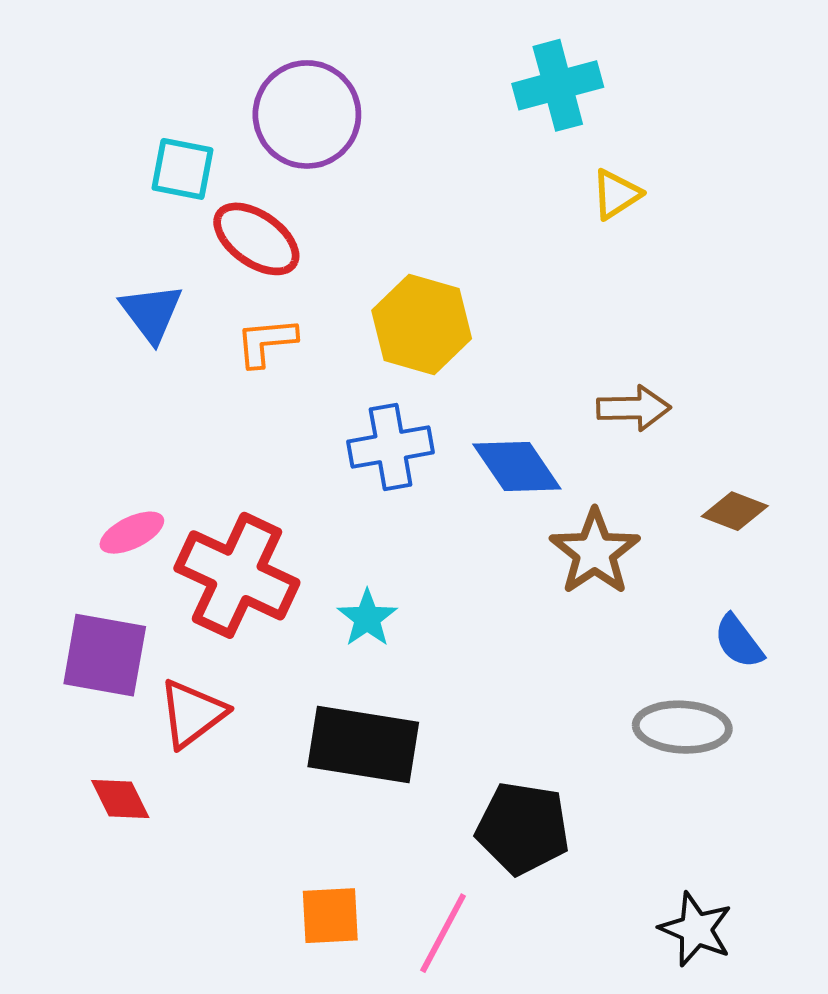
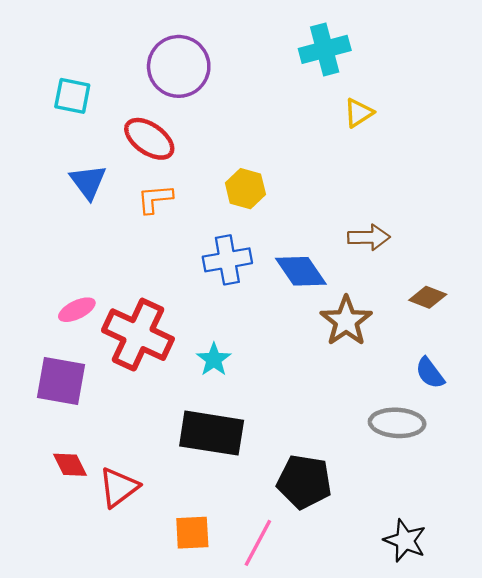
cyan square: (182, 169) -> (72, 96), moved
yellow hexagon: (422, 325) -> (245, 189), size x0.7
red triangle: (192, 713) -> (119, 487), moved

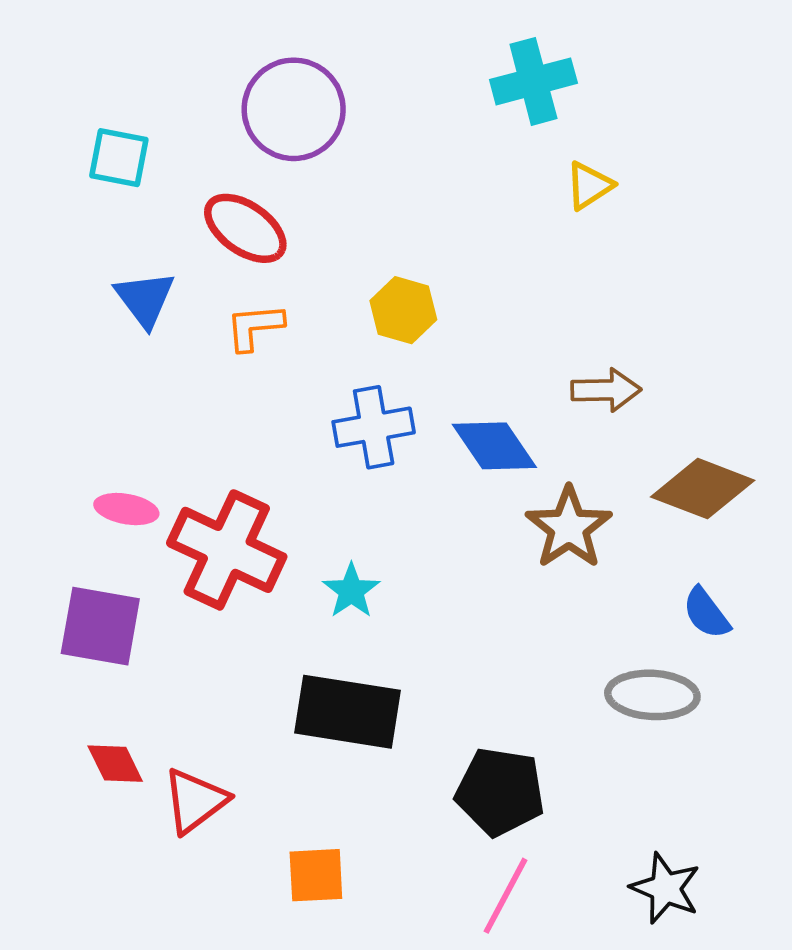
brown diamond: (428, 297) -> (703, 489), size x1.6
pink ellipse: (77, 310) -> (126, 509), turned 36
pink line: (258, 543) -> (506, 896), moved

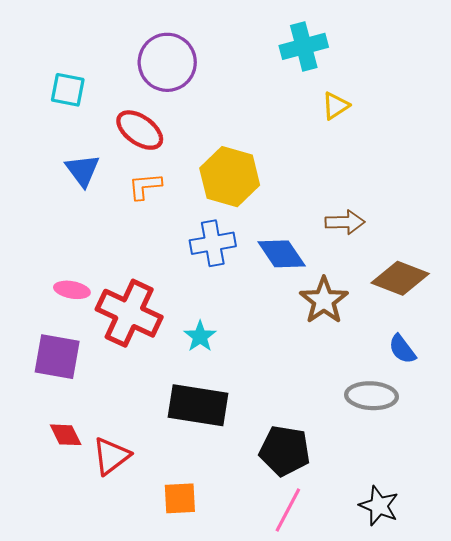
yellow hexagon: (403, 310) -> (230, 177), size x1.6

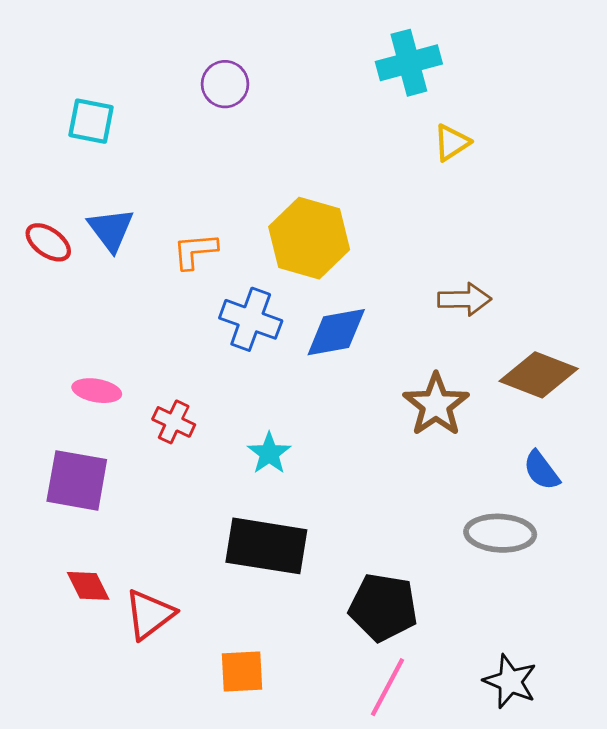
purple circle: (167, 62) -> (225, 84), size x0.6
red ellipse: (140, 130) -> (48, 242), moved, size x0.7
blue cross: (213, 243) -> (251, 319), moved, turned 30
blue diamond: (282, 254) -> (336, 332), moved, turned -66
red cross: (129, 313) -> (174, 422), size x0.5

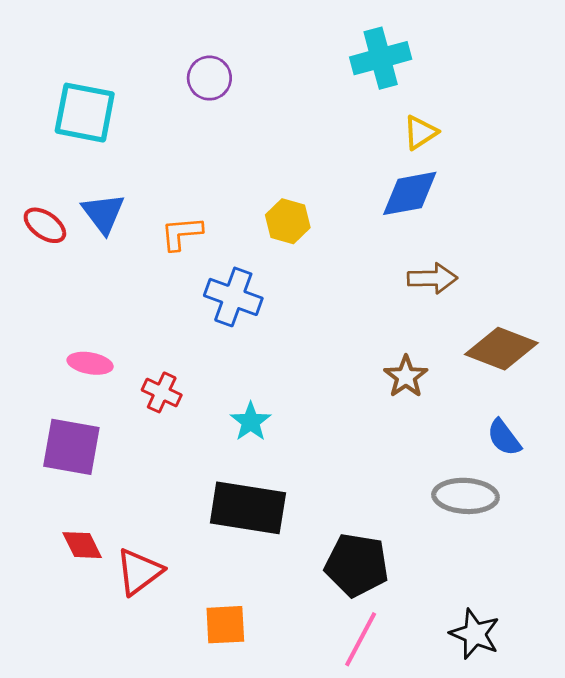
cyan square: (91, 121) -> (85, 113), size x1.4
yellow hexagon: (309, 238) -> (288, 221), size x0.6
blue diamond: (336, 332) -> (410, 193), moved
brown star: (436, 405) -> (406, 377), size x0.7

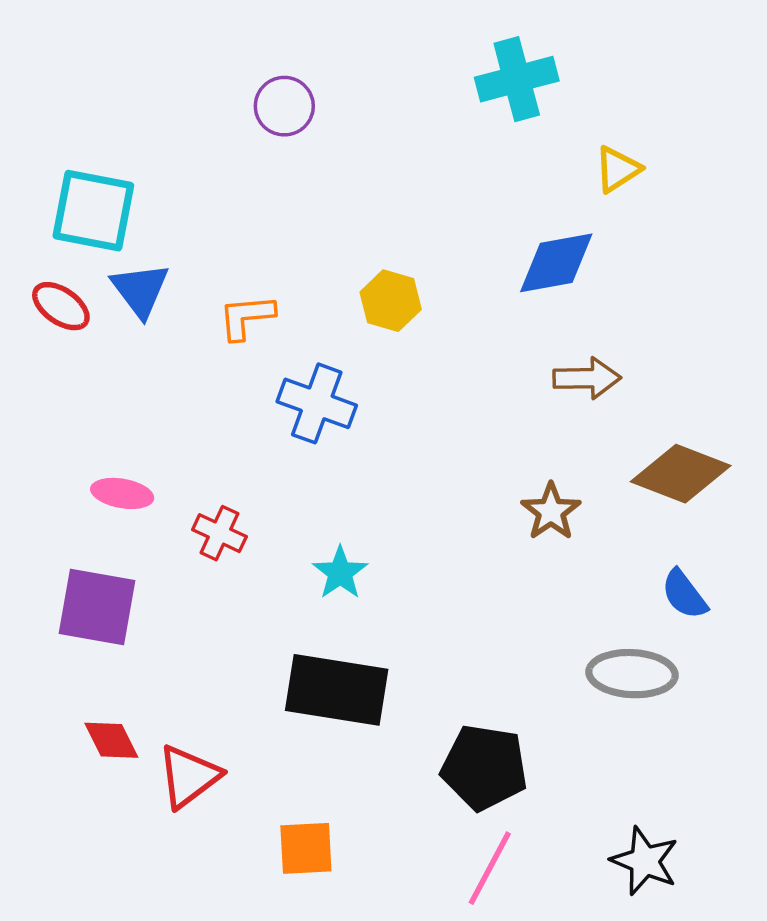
cyan square: (85, 113) -> (93, 211), moved
yellow triangle: (420, 132) -> (618, 169), moved

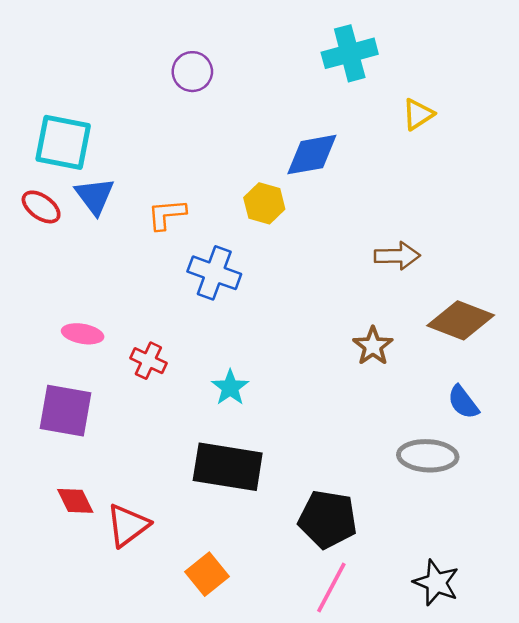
blue diamond: (556, 263) -> (312, 155), moved
orange square: (306, 848) -> (207, 574), turned -36

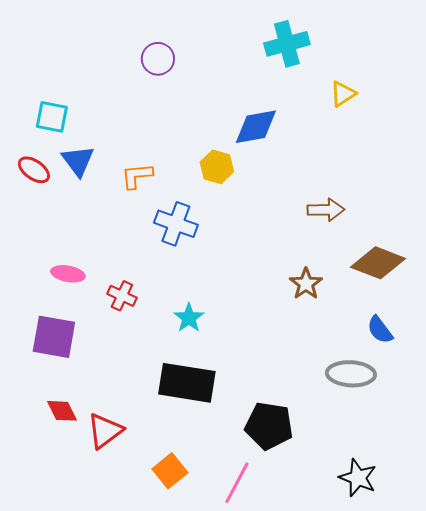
cyan square: (63, 142) -> (52, 117), size x0.7
pink line: (331, 588) -> (237, 483), moved

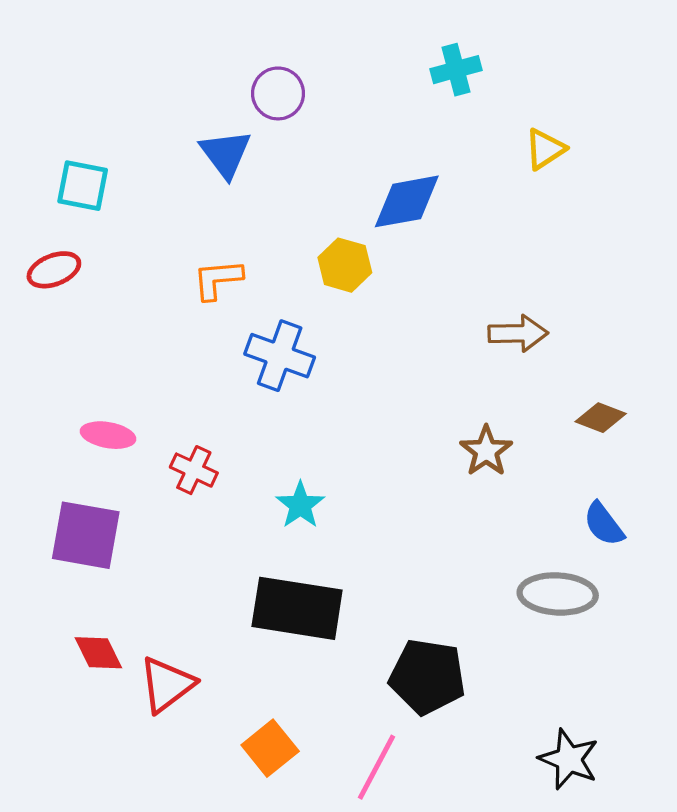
cyan cross: (287, 44) -> (456, 70), size x0.7
purple circle: (158, 59) -> (278, 93), moved
blue triangle: (78, 161) -> (226, 154), moved
red ellipse: (34, 170) -> (54, 270), turned -56
brown diamond: (378, 263) -> (601, 418), size x0.6

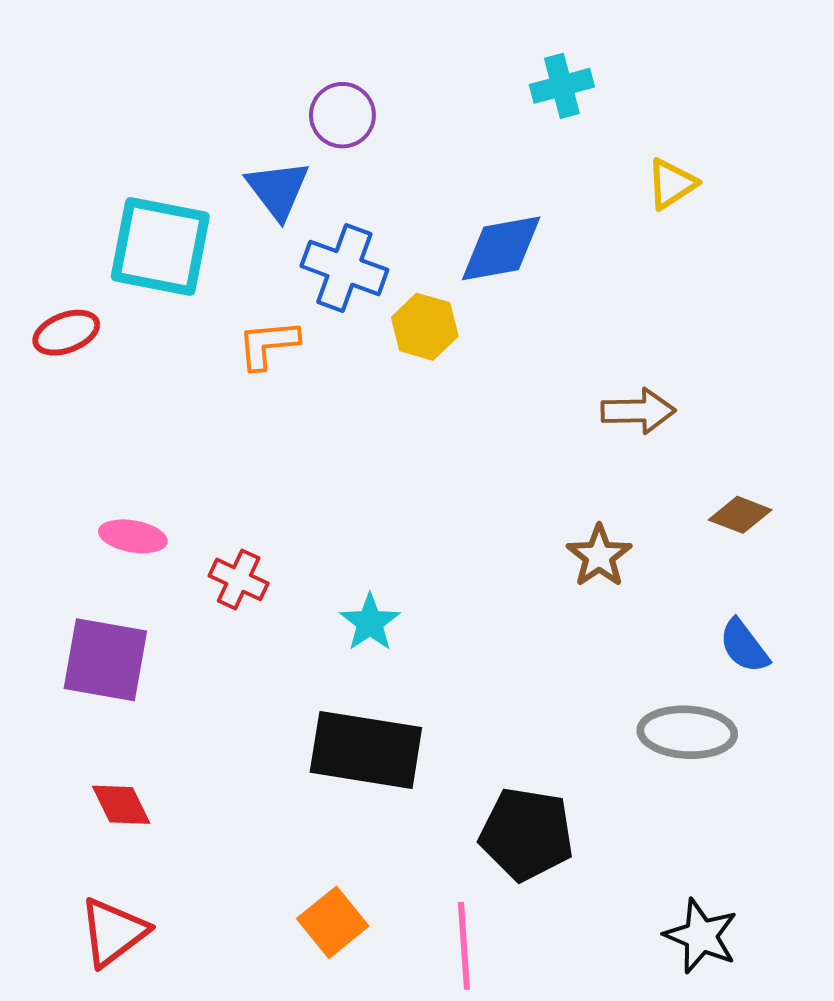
cyan square: (83, 186) -> (160, 246), moved, size x1.6
blue cross: (280, 356) -> (344, 268), moved
red triangle: (167, 685) -> (113, 932), moved
pink line: (377, 767) -> (464, 946), turned -32

